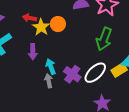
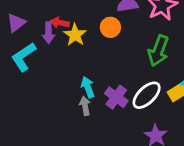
orange circle: (58, 24) -> (110, 27), moved
purple arrow: (33, 52) -> (48, 33), moved

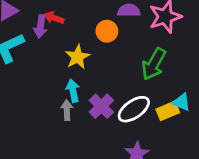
yellow star: (75, 35) -> (77, 57), moved

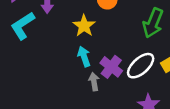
gray arrow: (67, 110) -> (94, 82), moved

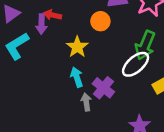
white ellipse: (141, 66) -> (136, 64), moved

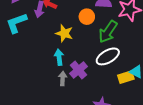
green arrow: (145, 45) -> (108, 32), moved
yellow star: (77, 47) -> (64, 33), turned -30

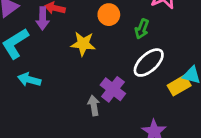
green arrow: (108, 32) -> (142, 29), size x0.6
cyan arrow: (59, 57) -> (29, 80), moved, turned -56

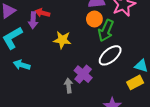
orange circle: (109, 15) -> (94, 19), moved
green arrow: (142, 29) -> (106, 30), size x1.5
yellow rectangle: (179, 85) -> (135, 82), moved

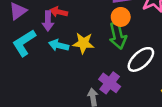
green arrow: (106, 30) -> (118, 36), moved, turned -35
cyan arrow: (22, 65) -> (59, 45), moved

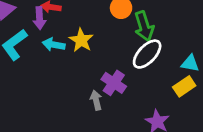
green arrow: (118, 36) -> (144, 26), moved
yellow star: (83, 43) -> (81, 40), turned 30

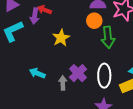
cyan arrow: (54, 45) -> (37, 73), moved
white ellipse: (147, 54) -> (104, 76), moved, turned -55

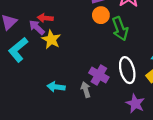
purple arrow: (35, 16) -> (37, 27), turned 140
yellow star: (61, 38) -> (51, 39), moved

